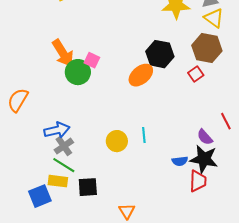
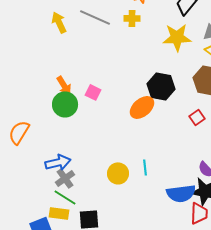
orange arrow: (63, 53) -> (64, 85), size x0.7
green circle: (78, 72) -> (65, 104), moved
red square: (196, 74) -> (197, 117), moved
blue semicircle: (180, 161) -> (181, 193), size x1.8

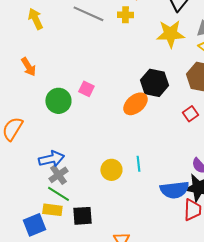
yellow arrow: (59, 22) -> (35, 19), moved
orange arrow: (64, 85) -> (28, 67), moved

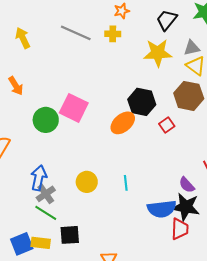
pink square: (86, 89) -> (74, 108), size x1.8
red square: (190, 114) -> (167, 125), moved
blue arrow: (51, 159) -> (39, 178), turned -65
yellow circle: (111, 170) -> (87, 182), moved
yellow rectangle: (52, 210) -> (41, 243), moved

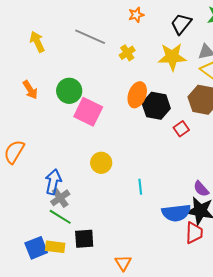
yellow cross: (113, 34) -> (127, 53), moved, turned -35
green circle: (46, 120) -> (69, 91), moved
orange ellipse: (123, 123) -> (137, 95), moved, turned -30
yellow circle: (87, 182) -> (101, 163), moved

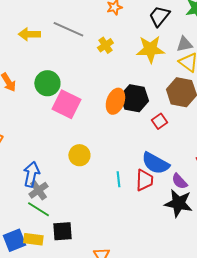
yellow arrow: (37, 42) -> (29, 34), moved, turned -65
orange ellipse: (137, 95) -> (115, 101), moved
blue semicircle: (176, 213) -> (155, 163), moved, turned 36
red trapezoid: (194, 233) -> (144, 180), moved

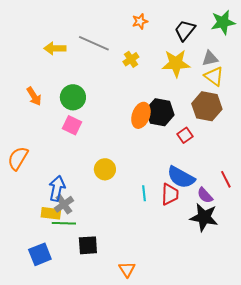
pink square: (66, 104) -> (72, 125), moved, size x0.7
green line: (38, 209) -> (64, 223), turned -30
yellow rectangle: (33, 239) -> (51, 213), moved

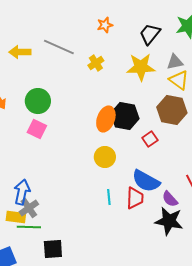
yellow circle: (105, 169) -> (105, 157), moved

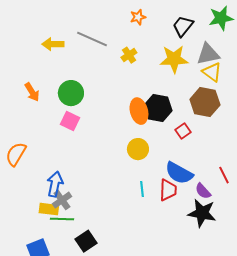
gray triangle: (175, 62) -> (208, 54), size x1.4
orange ellipse: (106, 119) -> (139, 111), turned -35
black square: (53, 249) -> (86, 241), turned -30

